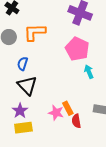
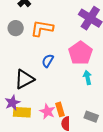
blue semicircle: (23, 64) -> (48, 61), moved
black triangle: (27, 85) -> (24, 79), turned 35
yellow rectangle: (23, 128) -> (22, 112), moved

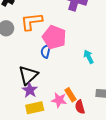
pink pentagon: (80, 53) -> (54, 37), moved
purple star: (12, 103) -> (30, 90), moved

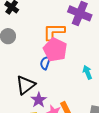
orange L-shape: (32, 22) -> (54, 32), moved
purple star: (30, 90) -> (39, 100), moved

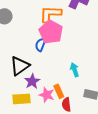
cyan arrow: (87, 72) -> (75, 70), moved

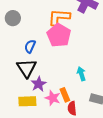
blue semicircle: (40, 45) -> (30, 46), moved
black triangle: (20, 66) -> (27, 68), turned -30

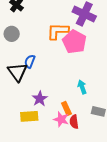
pink pentagon: (59, 35) -> (74, 42), moved
black triangle: (27, 68) -> (17, 72), moved
pink star: (53, 98) -> (61, 119), moved

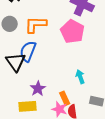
orange L-shape: (58, 31) -> (36, 25), moved
blue semicircle: (30, 61) -> (28, 51), size x1.5

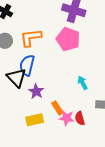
purple star: (38, 89) -> (36, 91), moved
orange rectangle: (65, 98) -> (57, 108), moved

